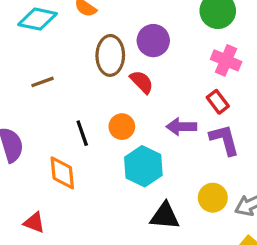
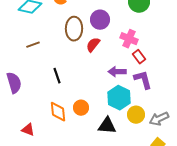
pink cross: (226, 60) -> (129, 39), moved
red semicircle: (142, 82) -> (93, 45), turned -98
orange circle: (122, 127) -> (81, 108), moved
cyan hexagon: (143, 166) -> (119, 98), moved
orange diamond: (62, 173) -> (58, 112), moved

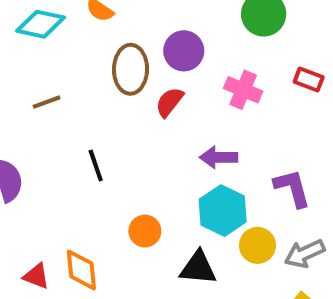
red rectangle: (139, 57) -> (309, 80), moved, turned -32
purple L-shape: (143, 80) -> (292, 188), moved
orange diamond: (58, 112) -> (81, 270), moved

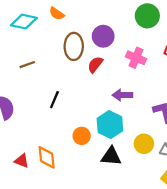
black line: (96, 166) -> (54, 100), turned 42
cyan hexagon: (223, 211) -> (110, 125), moved

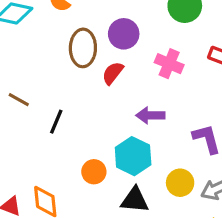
brown line: (27, 65) -> (19, 100), moved, turned 49

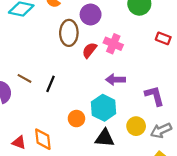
purple circle: (124, 34) -> (91, 14), moved
pink cross: (169, 64) -> (113, 44), moved
brown line: (19, 100) -> (24, 78), moved

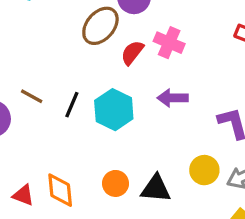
brown ellipse: (69, 33) -> (100, 26), turned 40
cyan hexagon: (104, 108) -> (114, 110), moved
orange circle: (76, 119) -> (116, 183), moved

